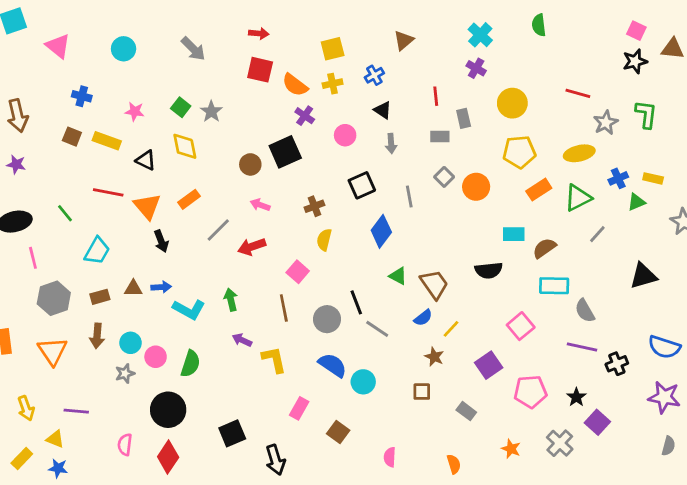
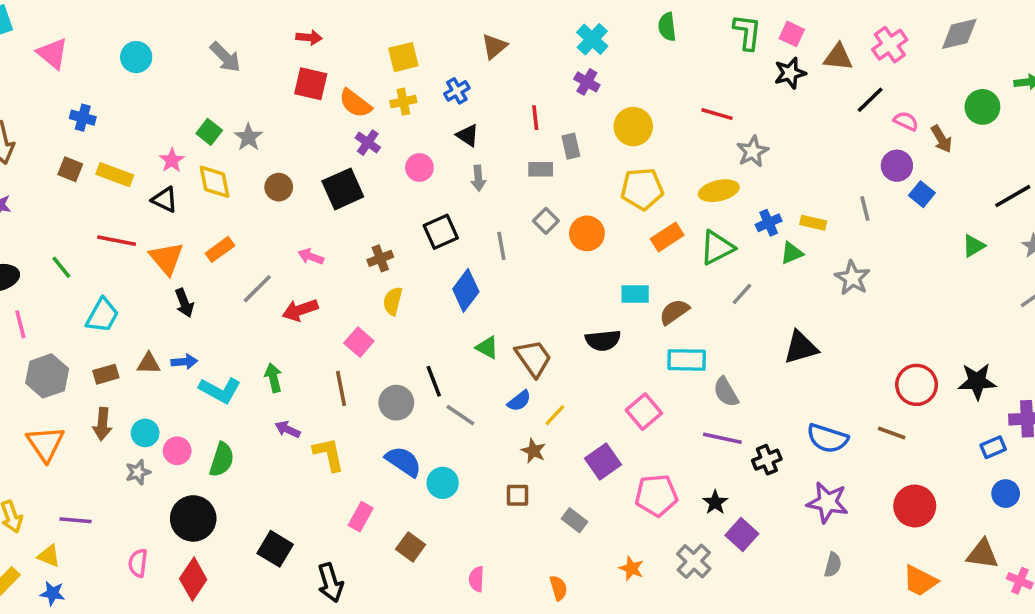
pink star: (135, 111) -> (172, 160), moved, turned 30
green L-shape: (646, 114) -> (747, 32), moved
brown circle: (250, 164) -> (279, 187), moved
black square: (232, 433) -> (275, 549), turned -36

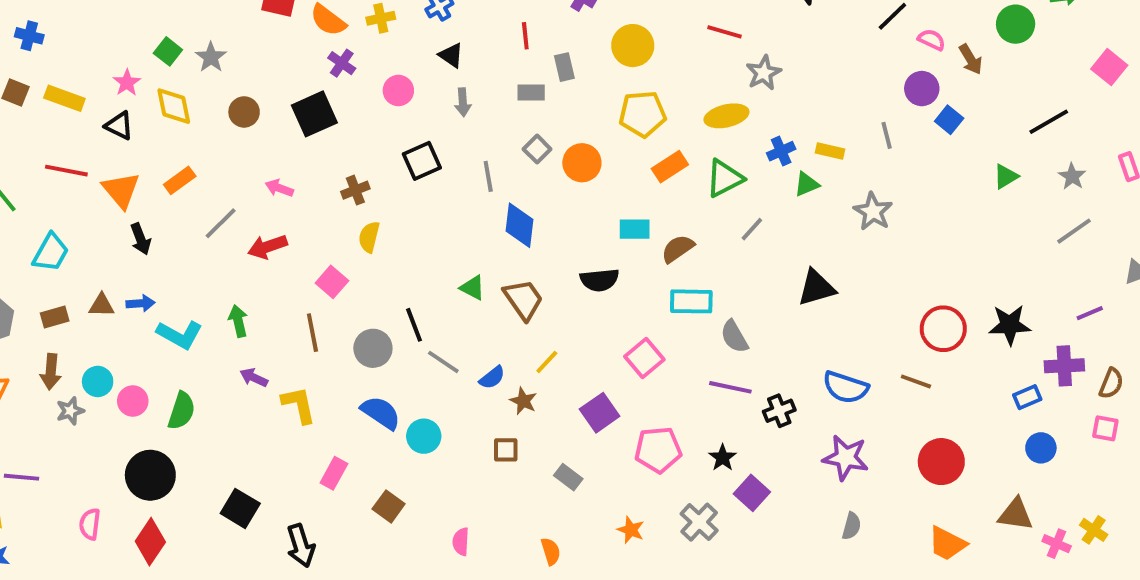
blue diamond: (466, 290) -> (519, 225), moved, turned -30
blue semicircle: (519, 401) -> (492, 378), moved
gray star: (138, 472) -> (70, 411), moved

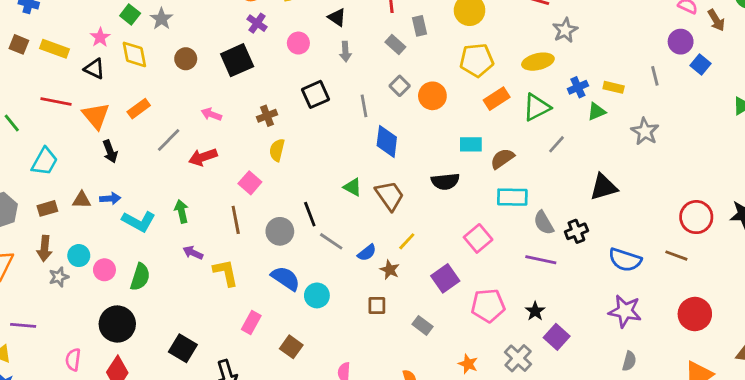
gray rectangle: (531, 92) -> (395, 44), turned 42
black cross: (779, 411) -> (576, 231), moved

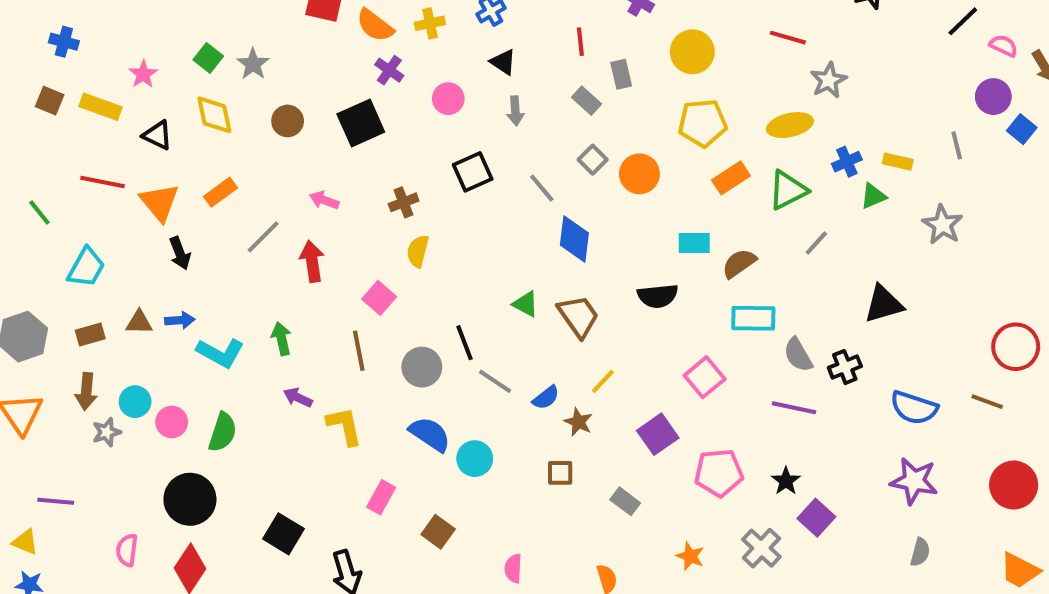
pink star: (100, 37) -> (143, 74), moved
gray line: (364, 106) -> (542, 188), turned -30
red arrow: (203, 157) -> (312, 261), turned 100

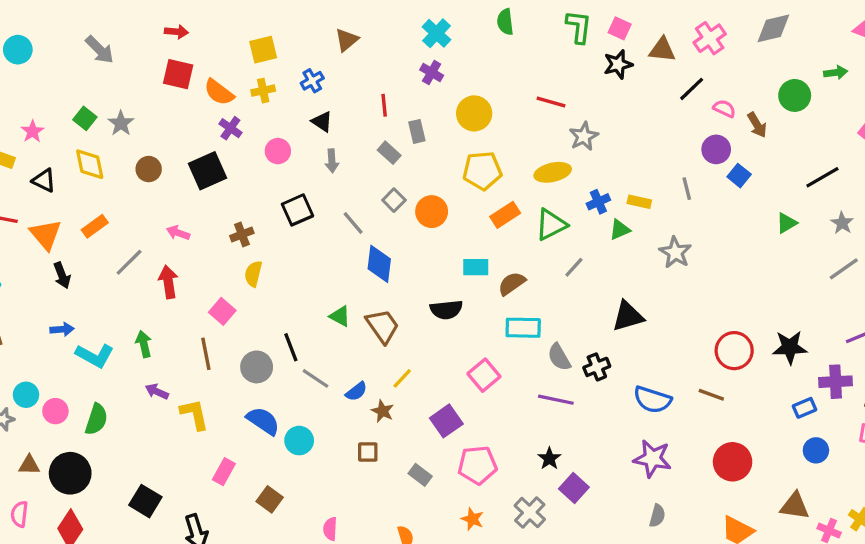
brown triangle: (139, 322) -> (29, 465), moved
pink pentagon: (719, 473) -> (477, 465), moved

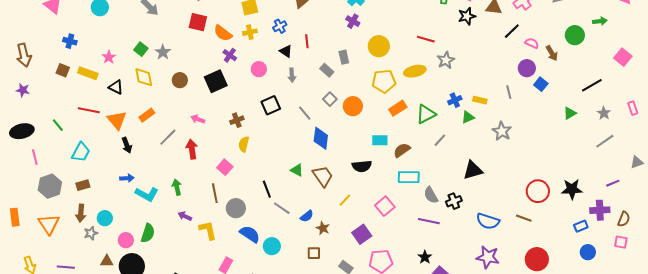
red line: (384, 105) -> (307, 41), moved
yellow ellipse: (553, 172) -> (415, 71), moved
gray circle: (257, 367) -> (236, 208), moved
yellow line: (402, 378) -> (345, 200), moved
pink circle: (55, 411) -> (126, 240), moved

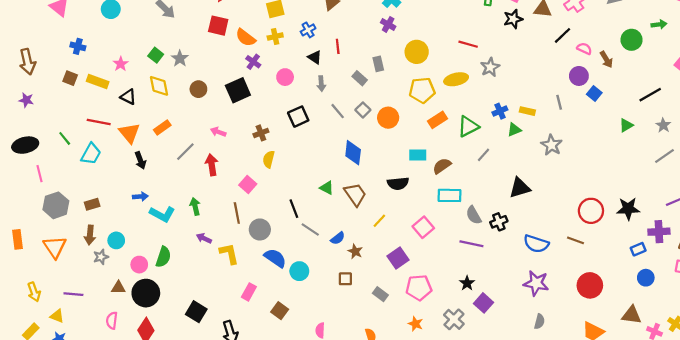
gray line: (305, 113) -> (338, 111), moved
cyan trapezoid: (81, 152) -> (91, 154), moved

